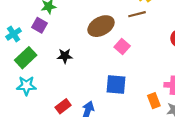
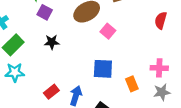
purple square: (39, 25) -> (45, 12), moved
orange rectangle: (154, 101) -> (132, 84), moved

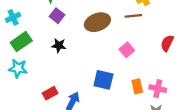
pink square: (108, 31) -> (127, 50), moved
orange rectangle: (132, 84) -> (137, 86), moved

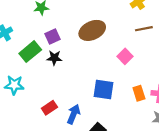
purple square: (57, 16) -> (53, 36), moved, turned 32
brown line: (133, 16) -> (144, 29), moved
green rectangle: (21, 42) -> (30, 52), moved

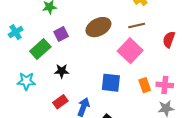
brown line: (144, 29) -> (137, 25), moved
pink square: (125, 56) -> (130, 51), size x1.6
black star: (54, 58) -> (62, 71), moved

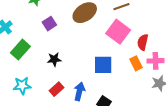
red semicircle: (169, 40) -> (143, 42), moved
green rectangle: (40, 49) -> (20, 50), moved
cyan star: (26, 81) -> (22, 86), moved

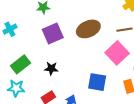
purple square: (49, 24) -> (53, 33), size x1.5
green rectangle: (20, 50) -> (20, 64), moved

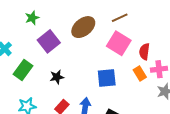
green rectangle: (20, 64) -> (23, 70), moved

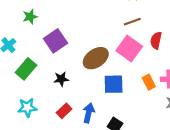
green star: (32, 18) -> (30, 17), moved
brown ellipse: (83, 27) -> (96, 58), moved
red semicircle: (144, 52) -> (156, 41), moved

